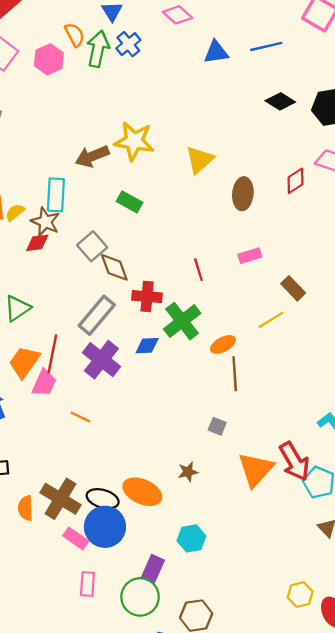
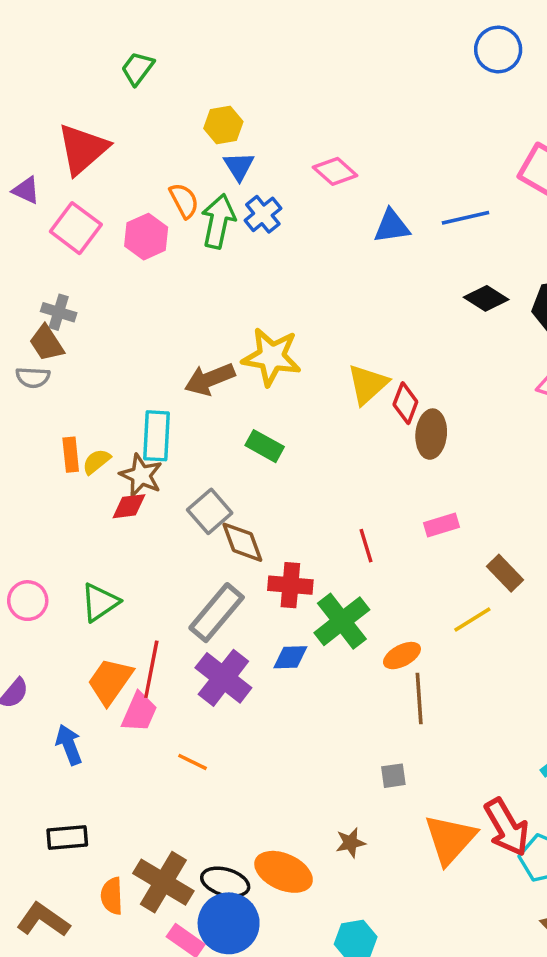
red diamond: (295, 181) -> (405, 403), moved, turned -36
gray square: (217, 426) -> (393, 776), turned -30

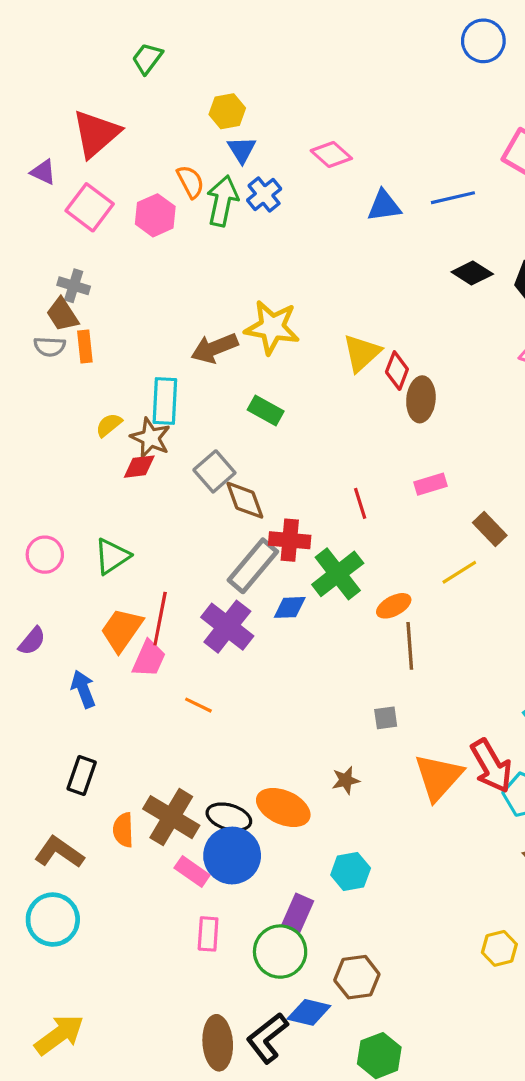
orange rectangle: (71, 455) -> (85, 347), moved
gray rectangle: (217, 613) -> (253, 566), moved
black rectangle: (67, 838) -> (82, 775), turned -66

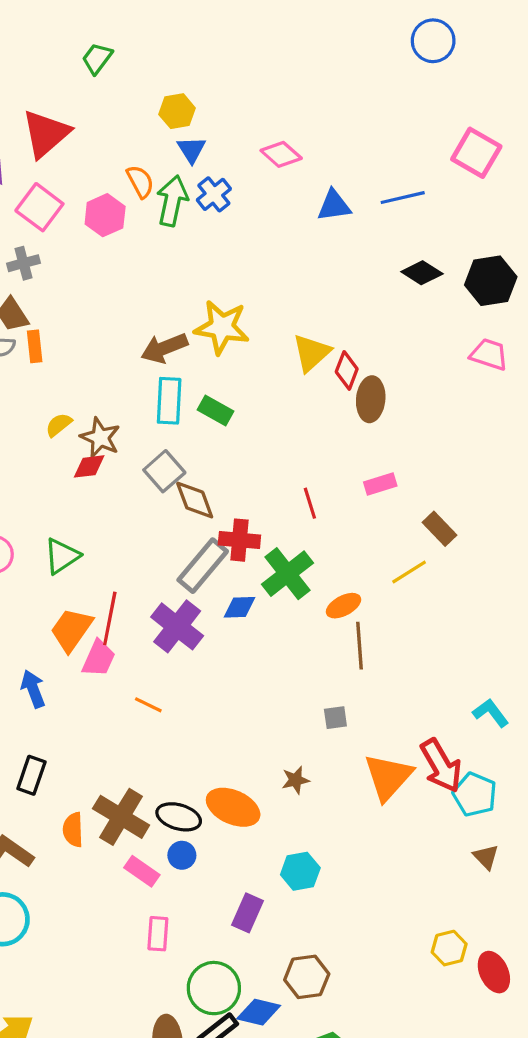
gray cross: (74, 286) -> (23, 263), moved, turned -32
cyan rectangle: (165, 401) -> (169, 401), moved
blue circle: (232, 856) -> (182, 855), size x0.5
green circle: (280, 952) -> (214, 988), moved

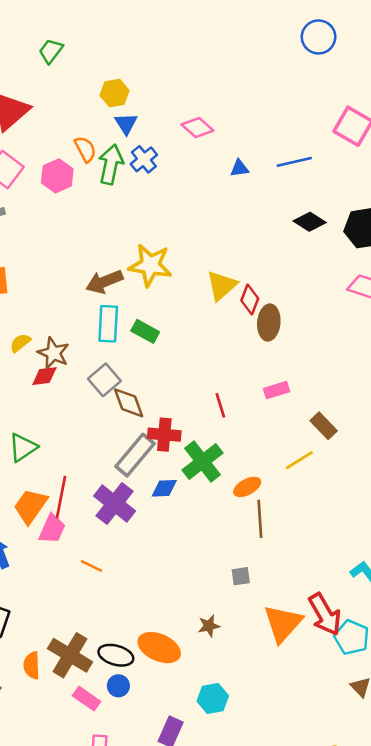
blue triangle: (334, 206) -> (239, 168), size x0.7

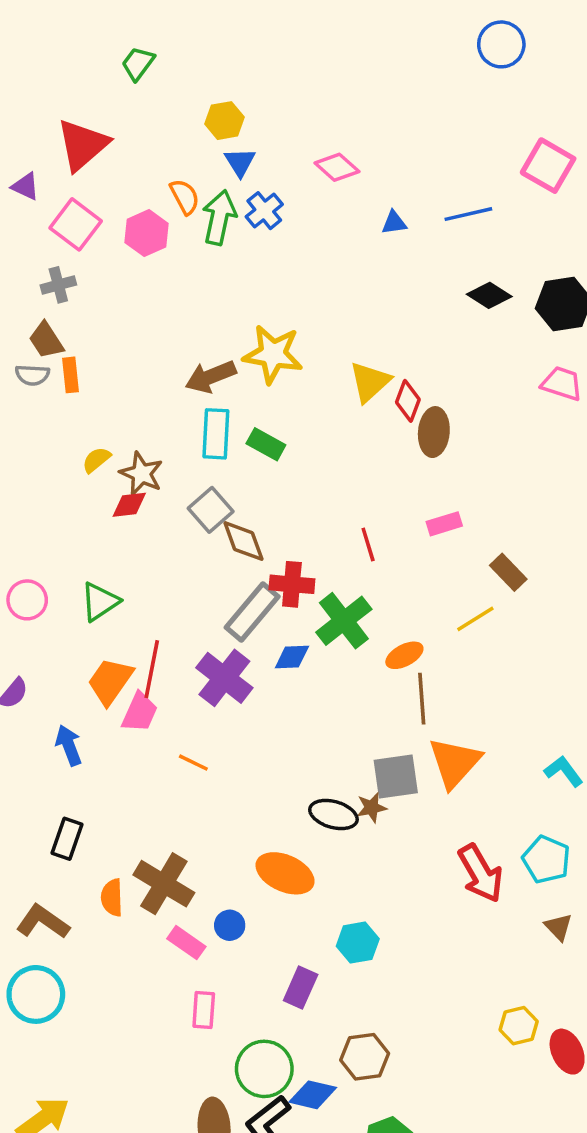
gray square: (241, 576) -> (396, 776), size x1.8
red arrow: (325, 614) -> (481, 873), moved
orange triangle: (283, 623) -> (455, 763), moved
brown star: (209, 626) -> (372, 808), moved
black ellipse: (116, 655) -> (333, 814), moved

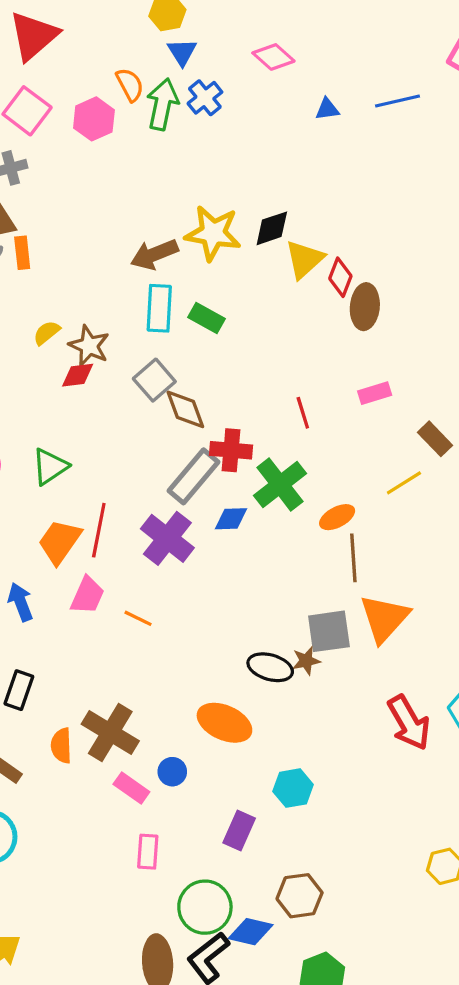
black diamond: (489, 295) -> (272, 228), moved, turned -51
pink trapezoid: (140, 712) -> (87, 595), moved

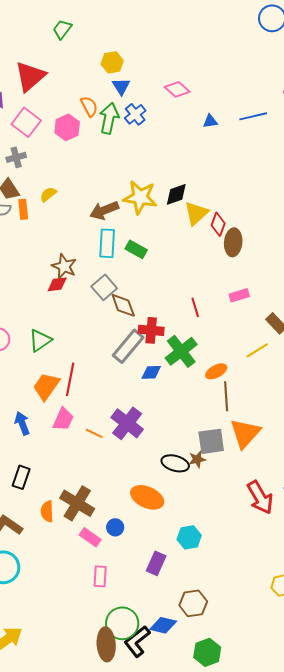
yellow semicircle: (47, 333) -> (48, 194), moved
purple cross: (167, 538) -> (127, 423), moved
green circle: (205, 907) -> (122, 623), moved

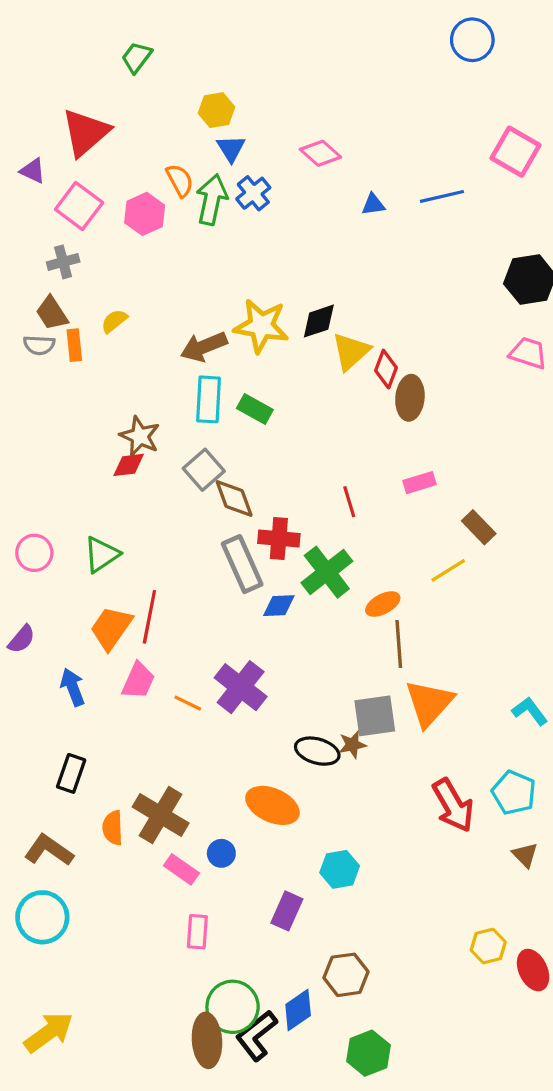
gray rectangle: (128, 346) -> (242, 564), turned -64
blue diamond: (163, 625) -> (298, 1010), turned -48

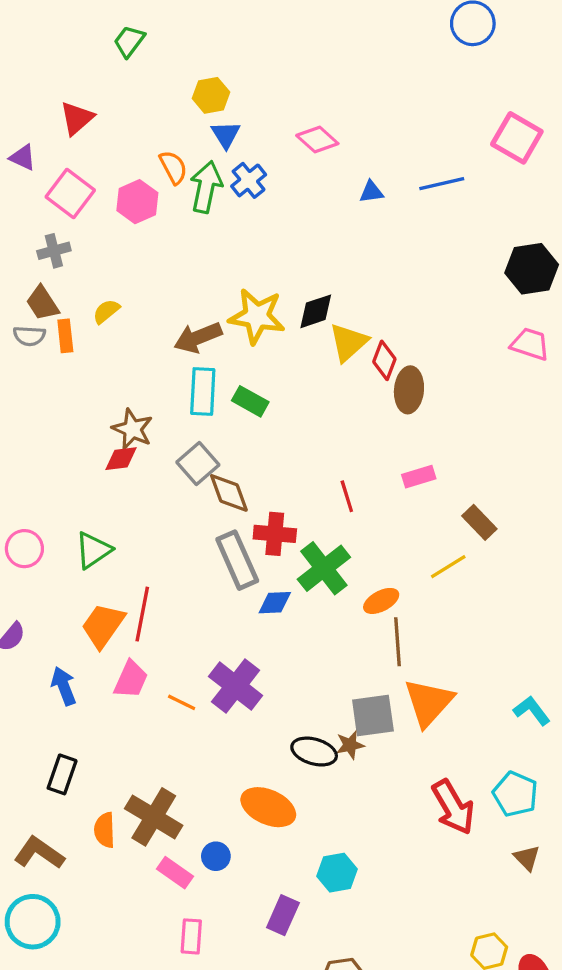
red triangle: (85, 132) -> (77, 118), size x0.7

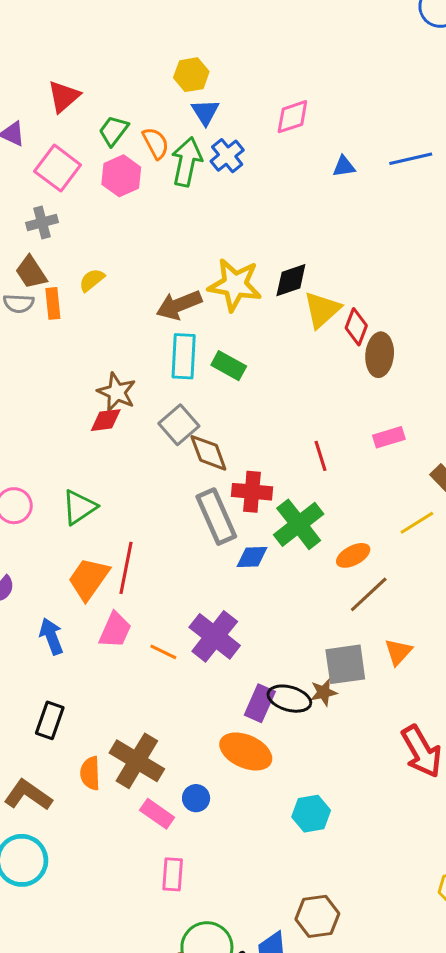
green trapezoid: (129, 41) -> (114, 131), moved
pink diamond: (317, 139) -> (292, 117), turned -60
brown line: (398, 642) -> (369, 594), turned 51
orange triangle: (429, 702) -> (398, 652), size x0.6
purple rectangle: (283, 915) -> (260, 703), moved

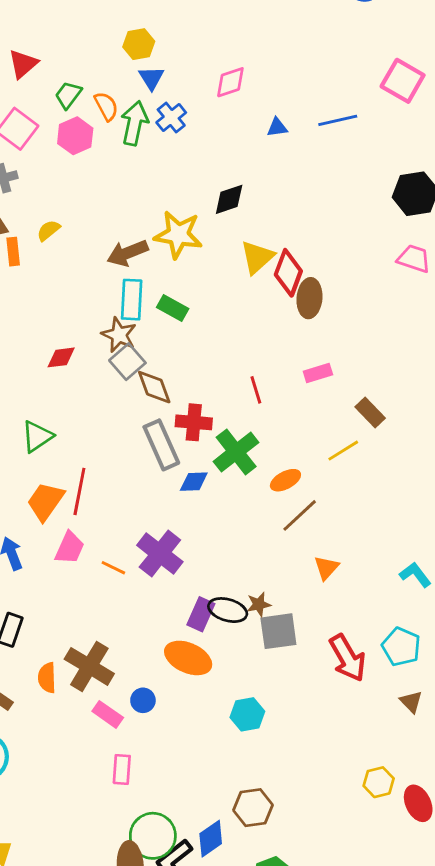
black diamond: (291, 280) -> (229, 199), moved
red diamond: (356, 327) -> (288, 273), size x1.4
brown star: (117, 392) -> (119, 335), moved
gray square: (345, 664) -> (278, 631), moved

